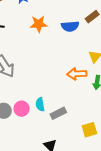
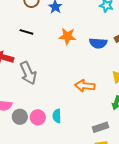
orange arrow: (77, 74) -> (85, 86), moved
gray rectangle: (58, 113) -> (101, 127), moved

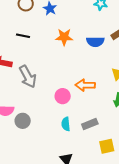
cyan semicircle: (57, 116) -> (66, 124), moved
pink circle: (38, 117) -> (63, 96), moved
gray rectangle: (101, 127) -> (90, 124), moved

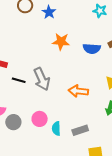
black line: (23, 36) -> (19, 80), moved
gray arrow: (28, 77) -> (42, 79), moved
pink circle: (63, 96) -> (40, 119), moved

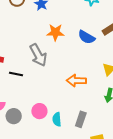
blue semicircle: (92, 49) -> (87, 37), turned 30
gray arrow: (42, 79) -> (38, 55), moved
gray rectangle: (80, 130) -> (81, 119), turned -49

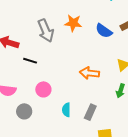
gray arrow: (38, 55) -> (46, 31), moved
pink circle: (39, 111) -> (43, 89), moved
gray circle: (14, 116) -> (24, 111), moved

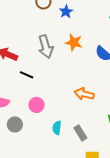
gray rectangle: (90, 112) -> (80, 133), turned -63

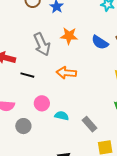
orange arrow: (84, 94) -> (66, 73), moved
cyan semicircle: (57, 128) -> (62, 116), moved, turned 104

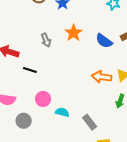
orange star: (69, 36) -> (73, 33), turned 30
gray arrow: (42, 44) -> (46, 40), size x0.6
orange arrow: (66, 73) -> (102, 77), moved

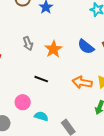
orange star: (73, 33) -> (53, 49), moved
black line: (30, 70) -> (41, 79), moved

